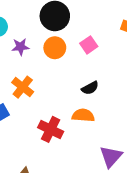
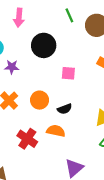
pink square: (89, 45) -> (68, 73), turned 32
orange circle: (55, 48) -> (40, 100), moved

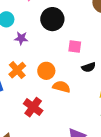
black semicircle: (65, 109) -> (89, 67), moved
orange semicircle: (56, 131) -> (61, 87), moved

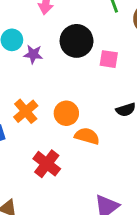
purple star: (21, 38) -> (33, 54), moved
pink square: (75, 46) -> (109, 59), moved

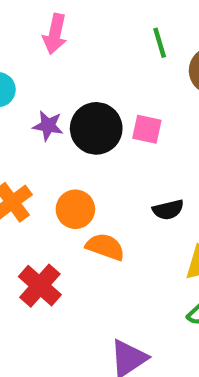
black circle: (77, 41) -> (96, 128), moved
purple star: (33, 54) -> (48, 126), moved

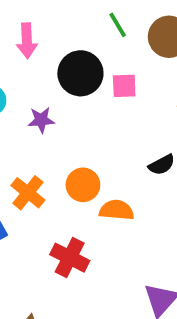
black circle: (96, 128) -> (80, 73), moved
pink square: (147, 129) -> (124, 86), moved

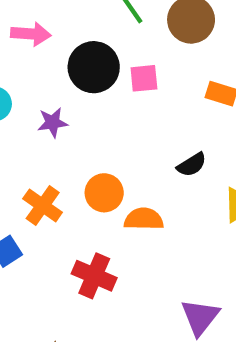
pink arrow: (27, 41) -> (31, 34), turned -80

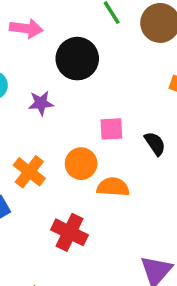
pink square: (144, 78) -> (111, 129), moved
black semicircle: (192, 165) -> (155, 144), turned -95

